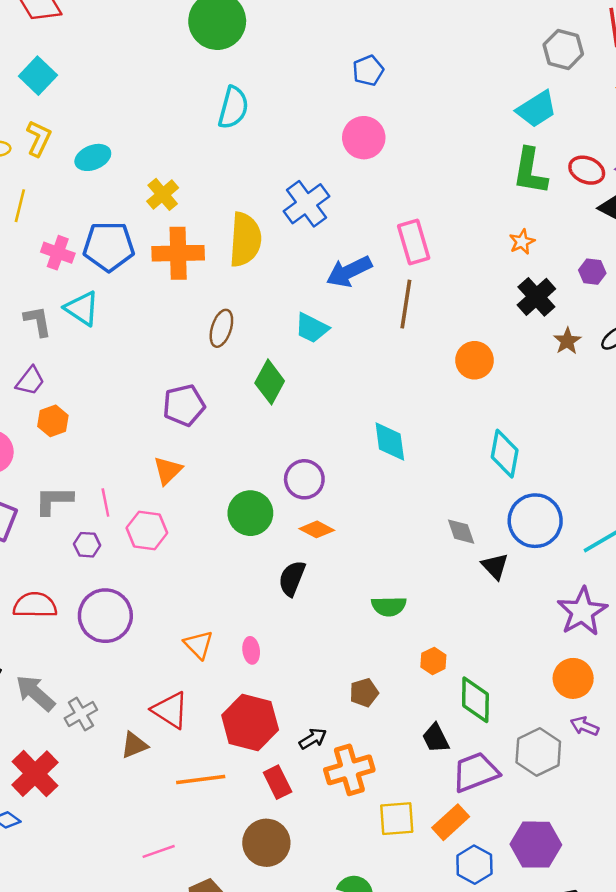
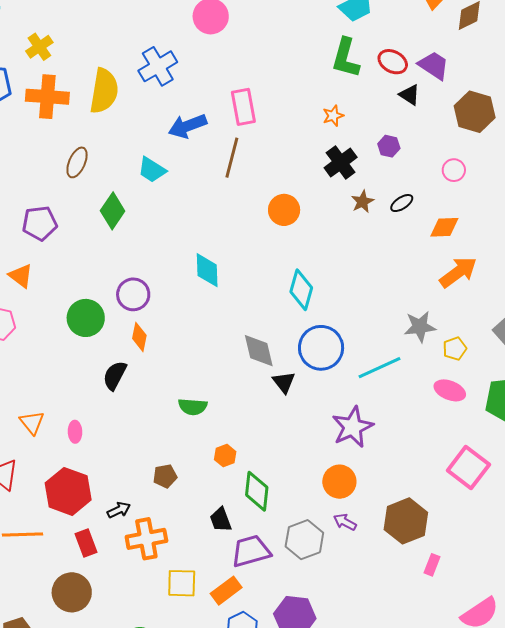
orange triangle: (168, 470) -> (21, 276), turned -44
orange diamond: (317, 529) -> (139, 337), turned 68
gray diamond: (461, 532) -> (259, 351), size x1.4

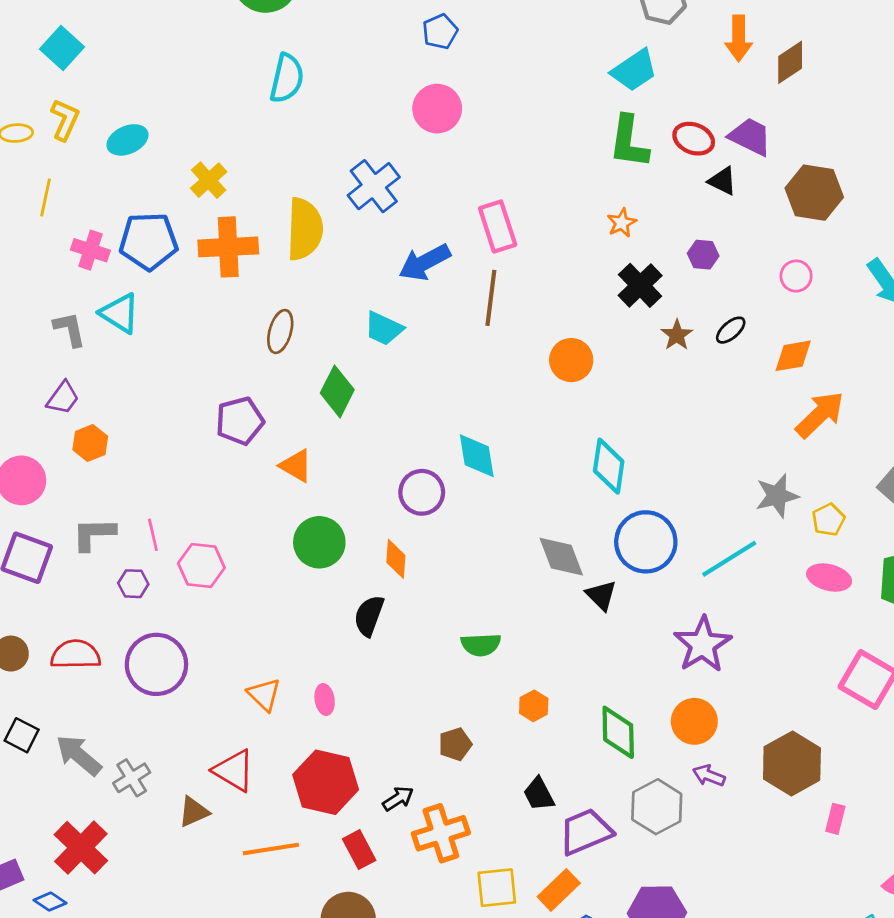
orange triangle: (21, 276) -> (296, 466), moved
purple circle: (133, 294) -> (422, 492), moved
green diamond: (257, 491) -> (618, 732), moved

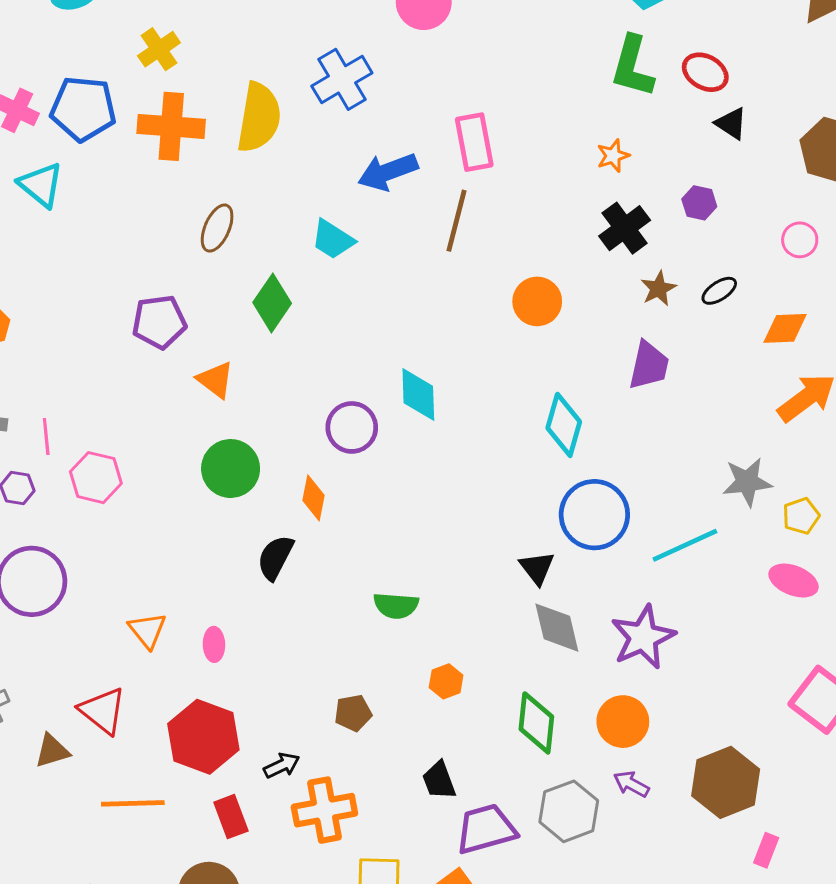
purple trapezoid: (750, 137) -> (649, 365), moved, turned 69
gray diamond: (561, 557) -> (557, 628), moved

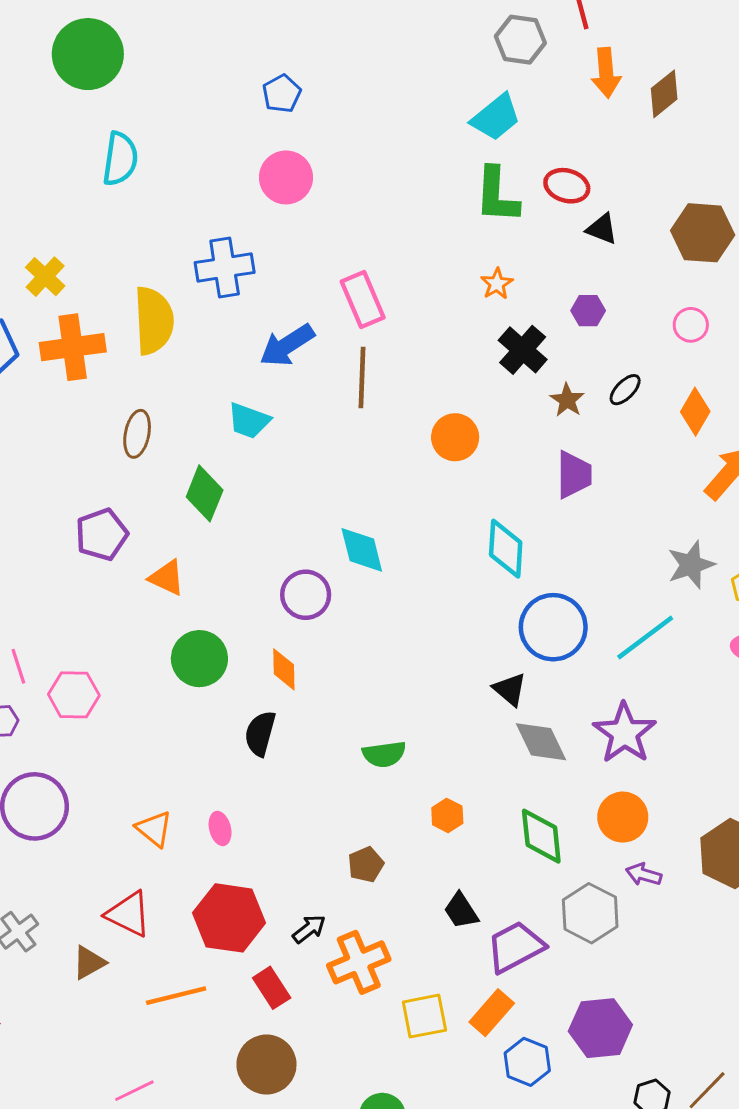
blue cross: (342, 79) -> (225, 267), turned 34
orange diamond: (785, 328) -> (695, 412), turned -45

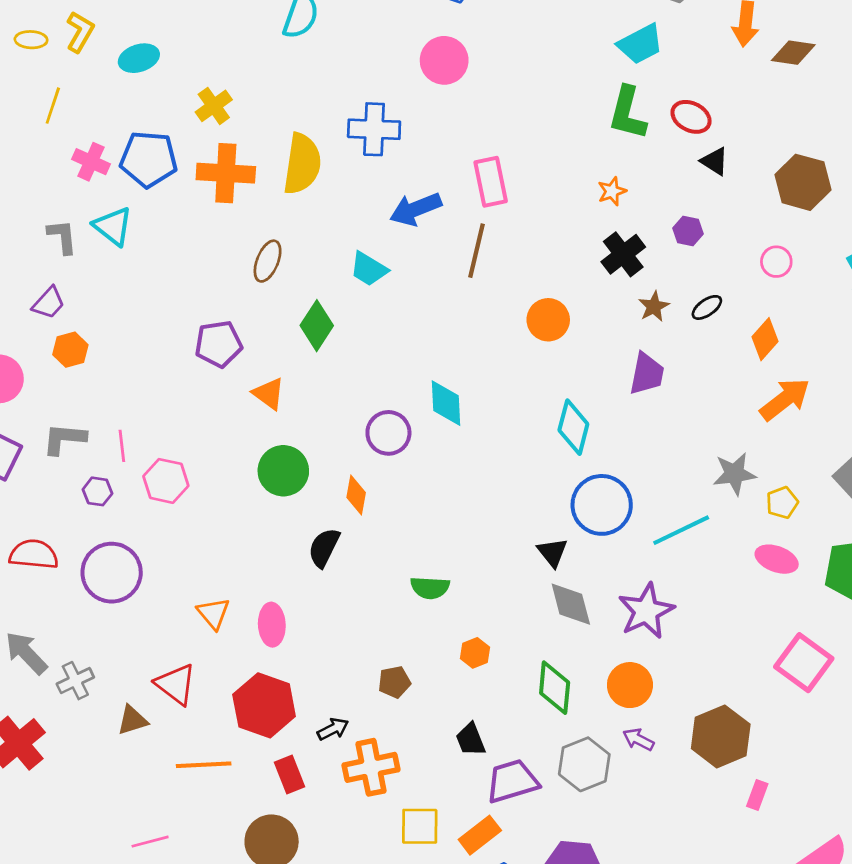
brown diamond: (664, 94) -> (793, 53), turned 36
pink ellipse: (220, 828) -> (272, 625), size x1.4

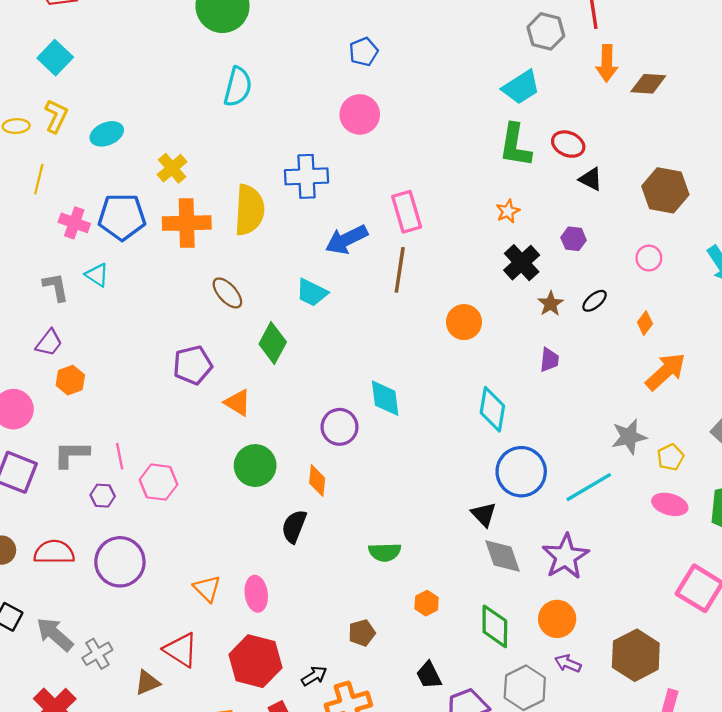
cyan triangle: (113, 226) -> (97, 275), size x0.7
brown ellipse: (268, 261) -> (227, 293), turned -60
orange diamond: (765, 339) -> (645, 323), size x0.7
purple trapezoid: (647, 374) -> (549, 360), size x0.7

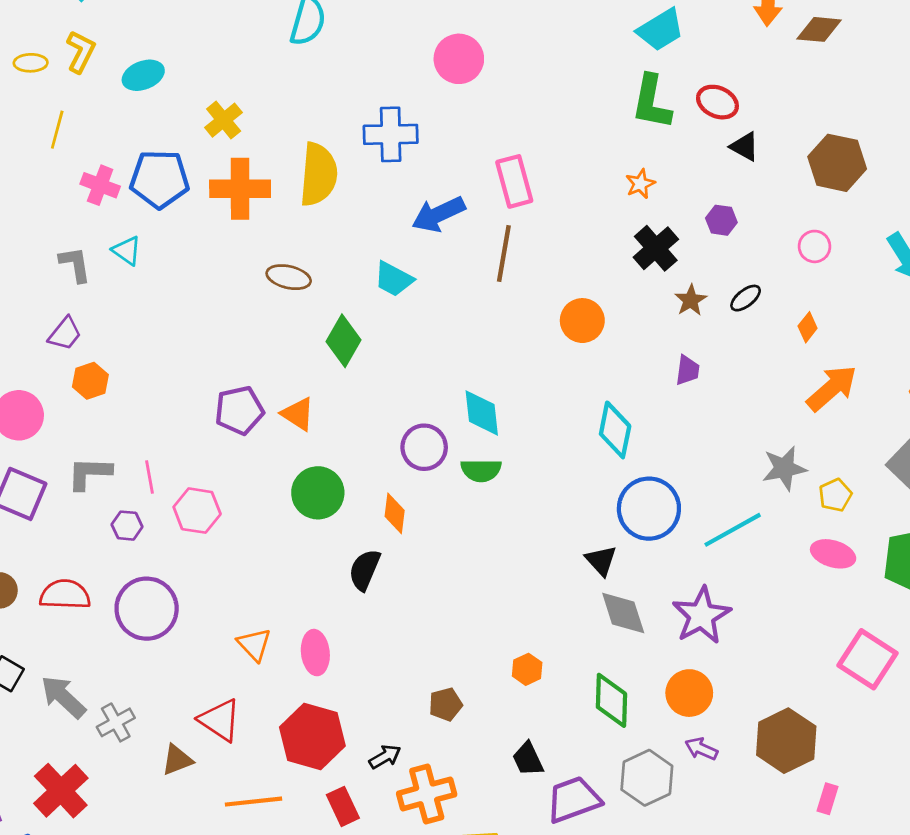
brown ellipse: (227, 293) -> (289, 277), turned -36
purple pentagon: (193, 365) -> (239, 410), moved
green semicircle: (385, 552) -> (481, 470), moved

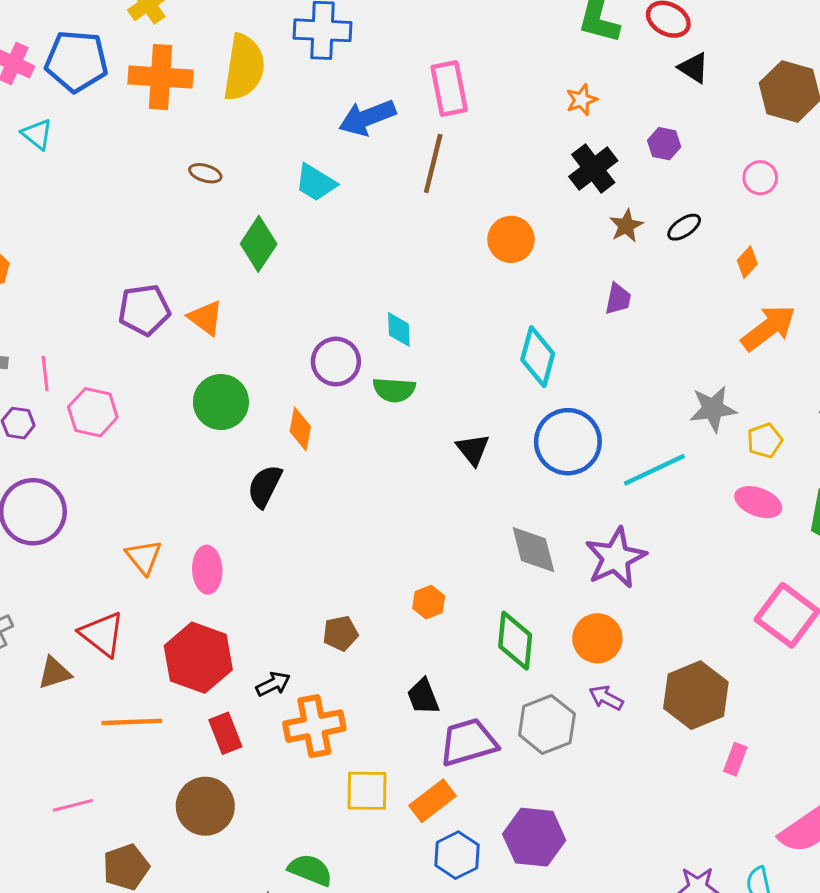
brown ellipse: (289, 277) -> (205, 173), size x0.7
cyan diamond: (482, 413) -> (399, 329), size x0.7
black triangle: (601, 561) -> (473, 449), moved

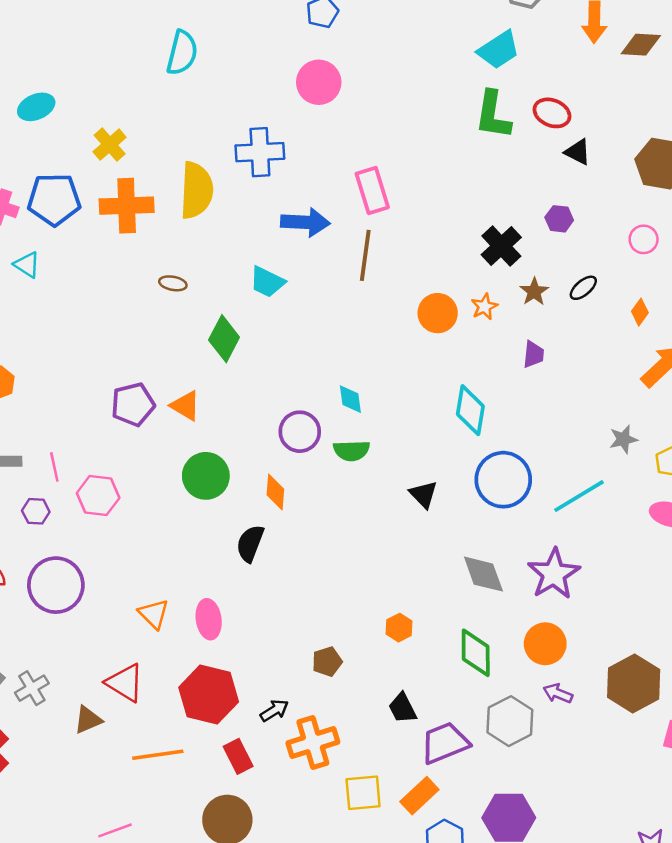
orange star: (581, 100) -> (484, 307), moved
blue arrow: (367, 118) -> (305, 222), turned -150
gray star: (713, 409) -> (623, 439), size x0.7

